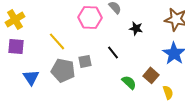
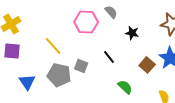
gray square: (85, 61) -> (81, 66), turned 32
brown square: (151, 75) -> (147, 65), moved

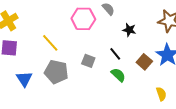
black line: (109, 57) -> (115, 54), moved
gray square: (81, 66) -> (88, 61), moved
green semicircle: (125, 87) -> (118, 75), moved

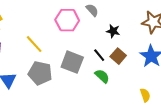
gray square: (88, 61) -> (72, 62), size x1.6
brown square: (144, 62) -> (118, 56), moved

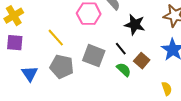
black star: (113, 31) -> (135, 25), size x1.5
brown square: (118, 56) -> (142, 61), moved

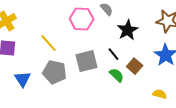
black star: (135, 25) -> (128, 30), turned 30
gray square: (94, 56) -> (87, 61), turned -35
yellow semicircle: (167, 89) -> (160, 94), turned -56

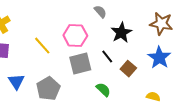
pink hexagon: (82, 19) -> (75, 36), moved
gray pentagon: (55, 72) -> (48, 89), moved, turned 30
green semicircle: (117, 75) -> (103, 90), moved

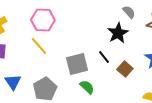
gray semicircle: (100, 12) -> (129, 12), moved
pink hexagon: (75, 36) -> (43, 20), moved
green semicircle: (103, 90) -> (87, 87), moved

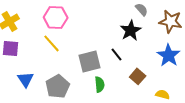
brown square: (125, 69) -> (138, 76), moved
green semicircle: (87, 87) -> (100, 84), turned 42

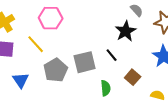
yellow line: (52, 43) -> (36, 44), moved
green semicircle: (100, 84) -> (106, 88), moved
gray pentagon: (58, 86) -> (56, 70), moved

